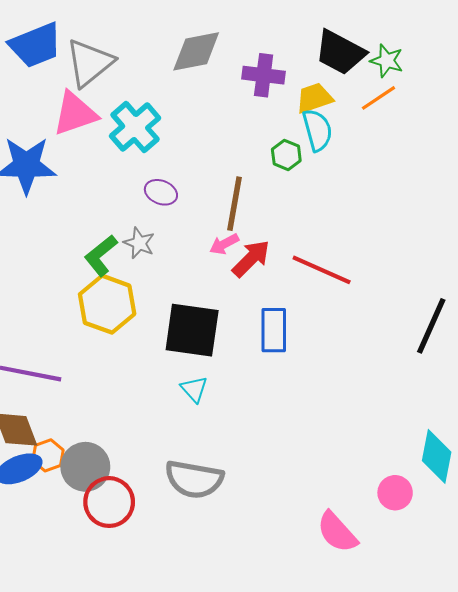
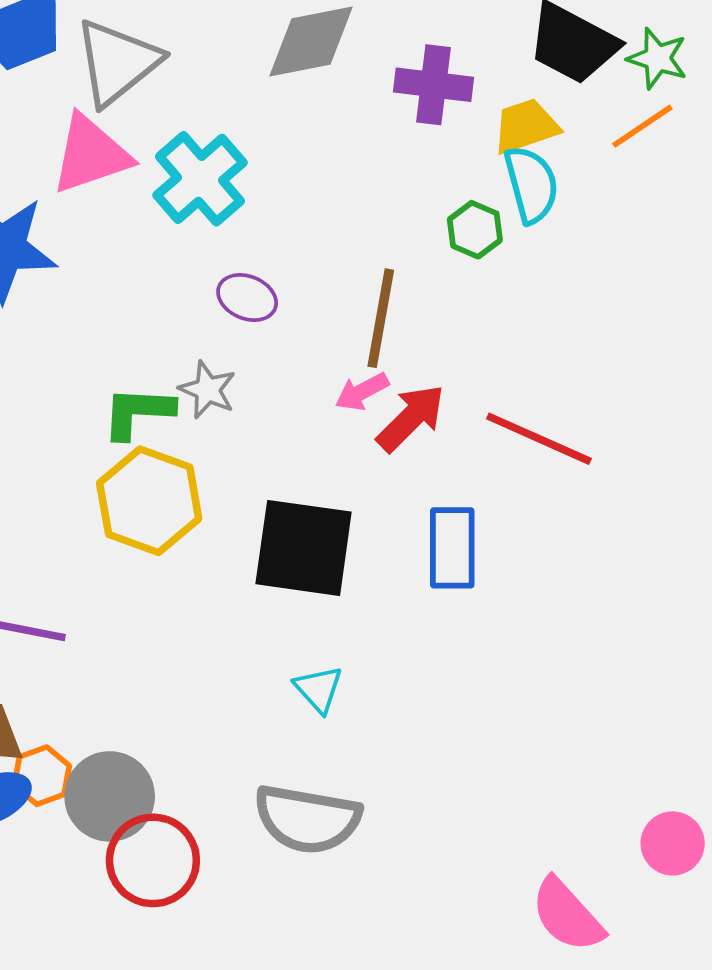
green L-shape: (101, 255) -> (138, 412), turned 42
cyan triangle: (194, 389) -> (319, 689), moved

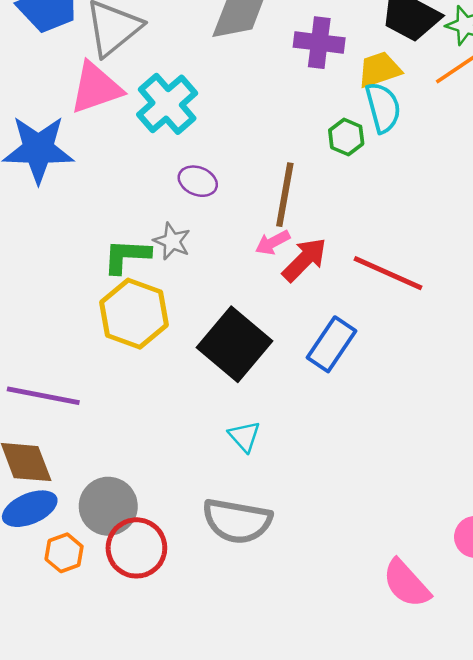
black square: (304, 548) -> (235, 344), turned 32
blue rectangle: (452, 548) -> (331, 344), turned 34
orange hexagon: (42, 776) -> (64, 553), moved

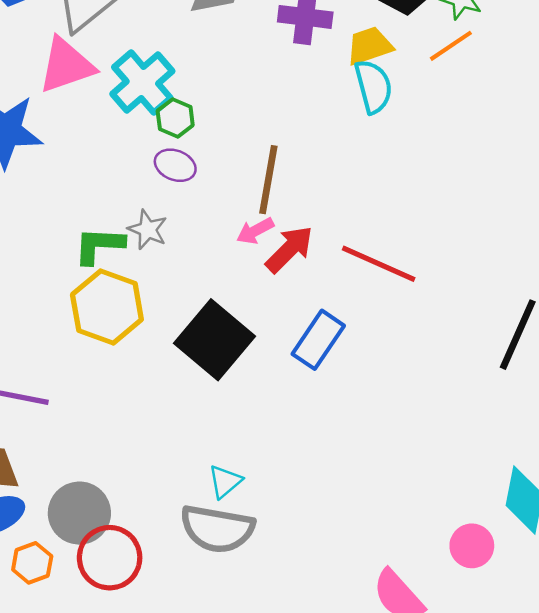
green hexagon: (346, 137) -> (175, 118), moved
cyan triangle: (244, 436) -> (225, 482), moved, turned 32

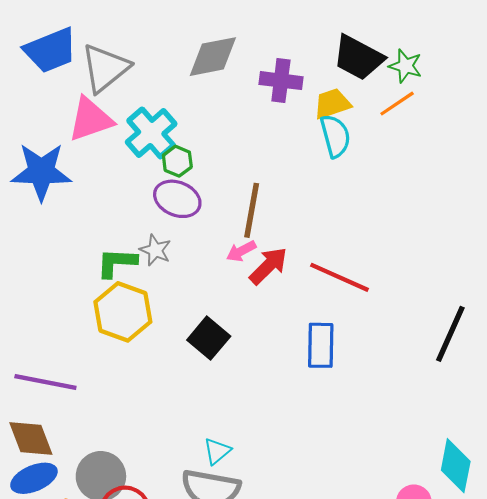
purple ellipse: (175, 165) -> (177, 199), size x1.4
black square: (215, 340) -> (209, 338), size x0.7
blue rectangle: (318, 340) -> (321, 345), moved, turned -33

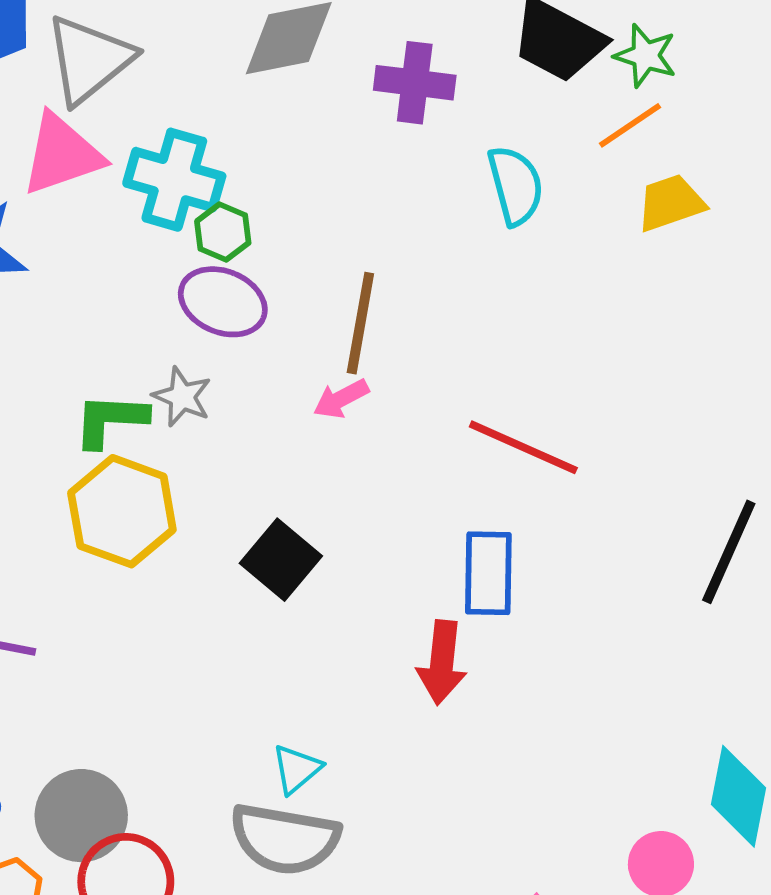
yellow trapezoid: (332, 104) -> (671, 203), moved
cyan cross: (151, 133) -> (174, 180), turned -33
red arrow: (268, 266) -> (442, 662), moved, turned 141

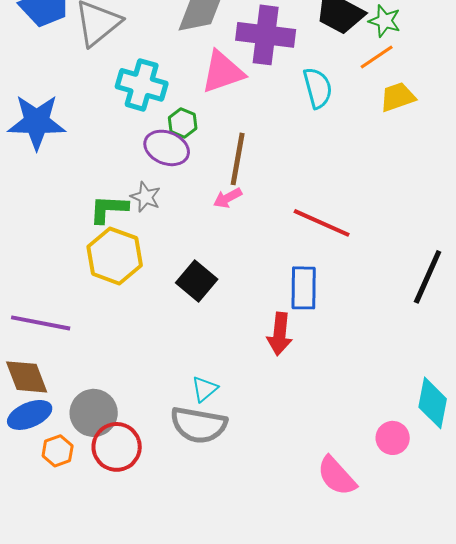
purple cross: (415, 83) -> (266, 35), size x1.4
pink triangle: (62, 154) -> (223, 72), moved
green hexagon: (223, 232) -> (183, 123), moved

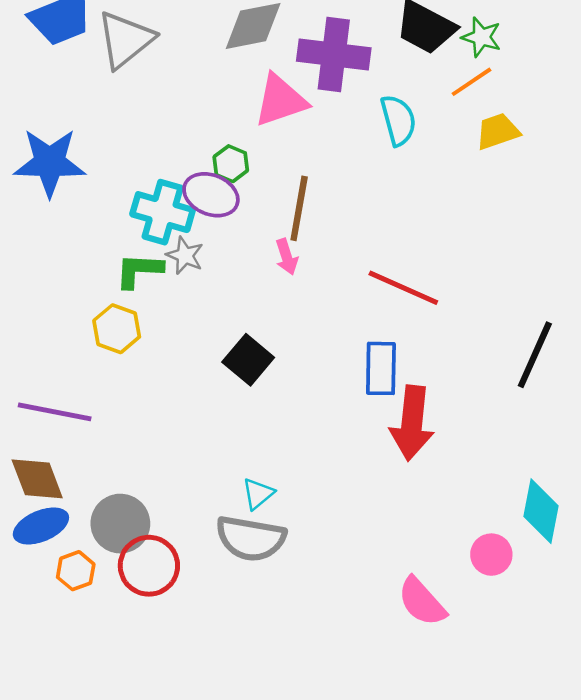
cyan cross: (142, 85) -> (163, 212), moved
pink arrow: (228, 198) -> (287, 257), turned -80
yellow hexagon: (115, 256) -> (117, 329), moved, size x0.7
red arrow: (280, 334) -> (412, 423), moved, size x1.4

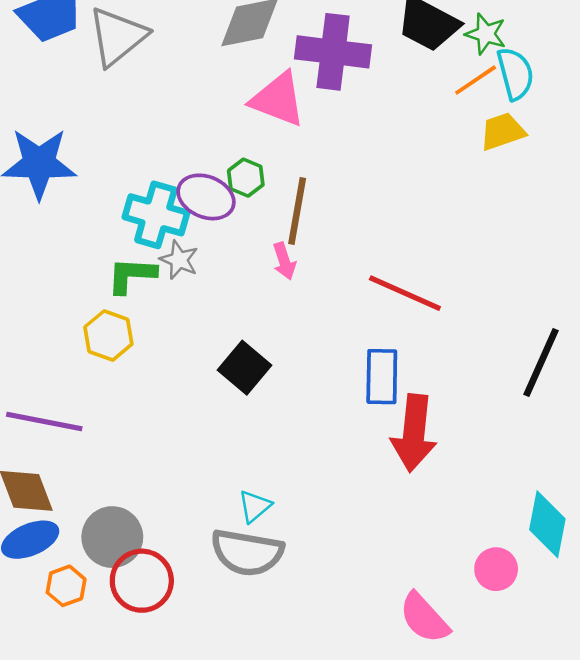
pink triangle: (280, 100) -> (278, 99), turned 40
cyan semicircle: (398, 120) -> (515, 74), moved
green hexagon: (231, 164) -> (246, 178), moved

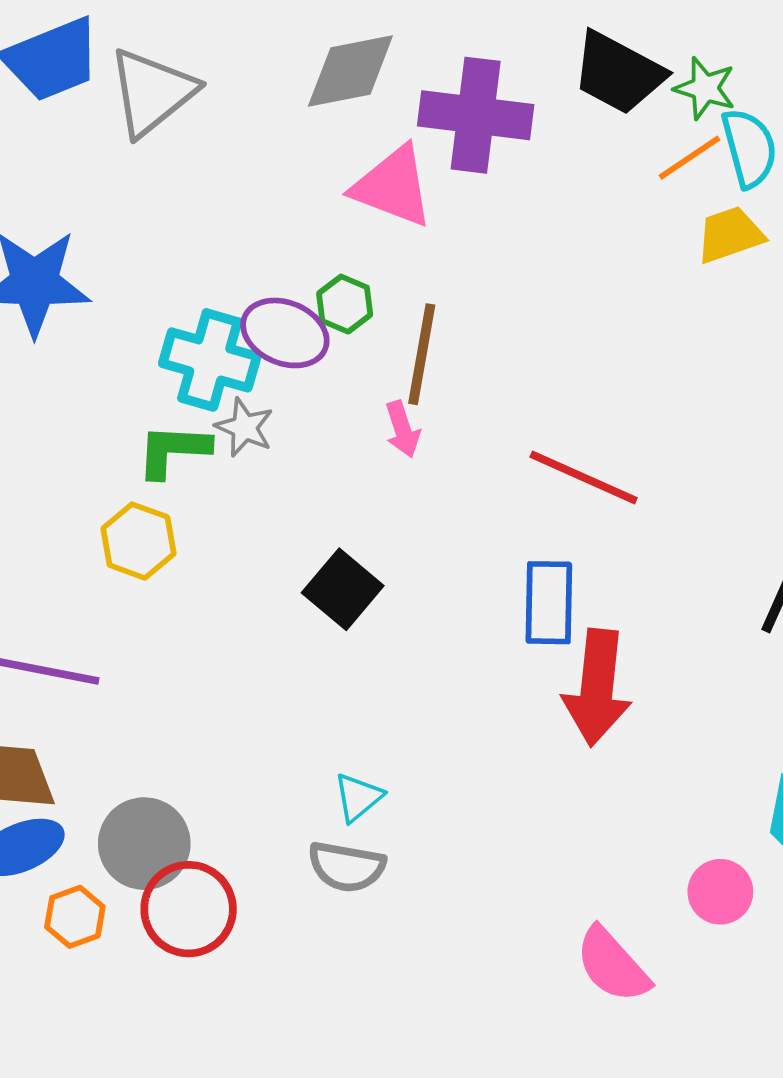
gray semicircle: (247, 552) -> (347, 867), size x0.7

